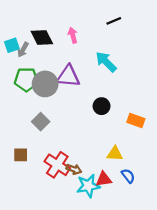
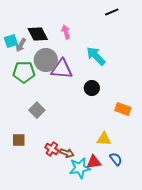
black line: (114, 21) -> (112, 12), moved
gray circle: (45, 84) -> (46, 60), moved
black circle: (102, 106) -> (92, 88), moved
red cross: (57, 165) -> (52, 149), size x0.6

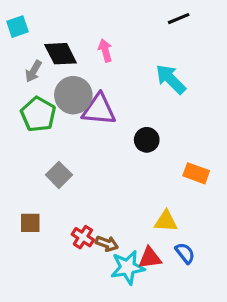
cyan square: (11, 41) -> (17, 27), moved
cyan arrow: (96, 56) -> (171, 79), moved
green pentagon: (24, 72) -> (38, 114), turned 30

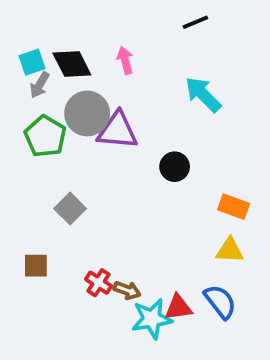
black line: (179, 19) -> (195, 22), moved
cyan square: (17, 27) -> (32, 62), moved
yellow triangle: (166, 221) -> (230, 250), moved
blue semicircle: (185, 253) -> (220, 302), size x1.4

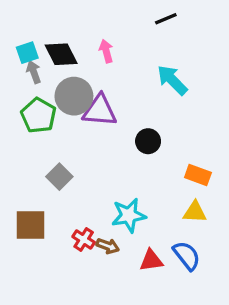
gray arrow: (40, 85) -> (34, 72), turned 130
brown square: (36, 266) -> (30, 225), size x1.5
cyan star: (152, 319) -> (129, 215), moved

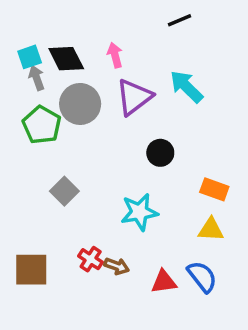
purple triangle: (100, 111) -> (134, 97), moved, turned -42
cyan star: (129, 215) -> (139, 212), moved
brown square: (30, 225) -> (31, 270), moved

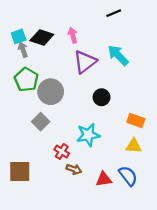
black diamond: (66, 59) -> (42, 37), turned -45
gray circle: (80, 104) -> (51, 92), moved
red cross: (91, 259) -> (62, 151), moved

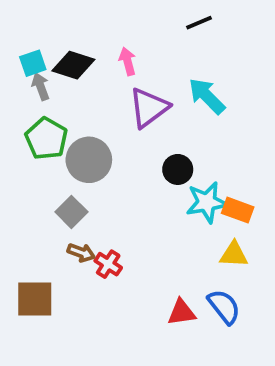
cyan star: (88, 135) -> (207, 202), moved
brown arrow: (74, 169) -> (81, 253), moved

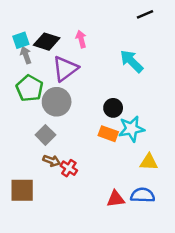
black line: (199, 23) -> (145, 14), moved
purple triangle: (149, 108) -> (65, 69), moved
orange rectangle: (238, 210) -> (108, 134), moved
blue semicircle: (224, 307) -> (143, 195), turned -50

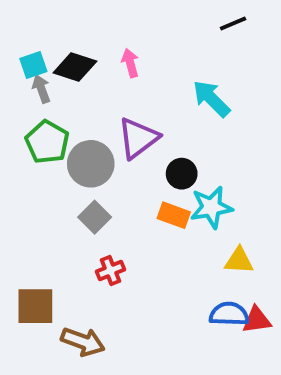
purple triangle: (65, 69) -> (138, 138), moved
gray square: (45, 135) -> (95, 217), moved
brown arrow: (52, 161) -> (83, 342), moved, size x1.5
red cross: (69, 168) -> (111, 271), turned 35
red triangle: (116, 199) -> (257, 320), moved

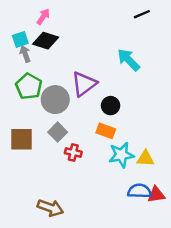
pink arrow: (130, 63) -> (43, 17), moved, turned 49
cyan star: (211, 207) -> (121, 155), moved
red cross: (111, 271) -> (73, 152), moved, turned 35
brown square: (35, 306) -> (22, 139), moved

